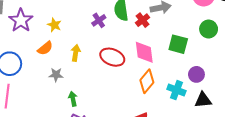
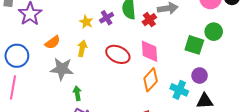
yellow star: (54, 25) -> (86, 22), moved
green square: (178, 44) -> (194, 45), moved
gray star: (56, 75) -> (62, 69), size x1.6

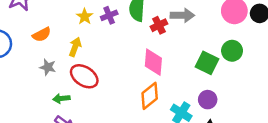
red ellipse: (118, 54) -> (84, 76), moved
gray star: (62, 69) -> (48, 67), size x0.6
green arrow: (77, 93) -> (61, 98), turned -96

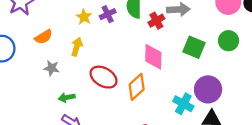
green square: (207, 63) -> (194, 47), moved
red ellipse: (84, 76) -> (104, 77), moved
orange diamond: (150, 96) -> (137, 87), moved
purple circle: (208, 100) -> (208, 89), size x1.5

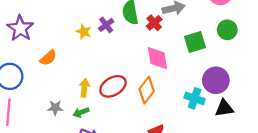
yellow arrow: (77, 47) -> (84, 88), moved
green square: (194, 47) -> (195, 42), turned -30
gray star: (52, 68) -> (55, 108), moved
red ellipse: (104, 77) -> (113, 86), turned -50

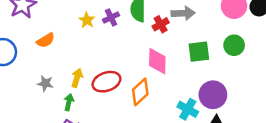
gray star: (55, 108) -> (45, 83), moved
green arrow: (81, 112) -> (69, 102), turned 112

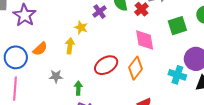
yellow star: (87, 20) -> (81, 28), moved
orange semicircle: (46, 40) -> (40, 49), moved
yellow arrow: (77, 78) -> (70, 46), moved

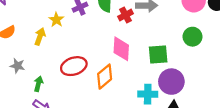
green square: (177, 26) -> (158, 54), moved
cyan cross: (177, 75) -> (148, 94), turned -30

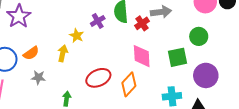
green circle: (192, 37) -> (199, 36), moved
gray star: (17, 66) -> (38, 77), moved
purple circle: (171, 82) -> (206, 75), moved

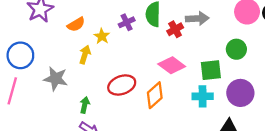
orange semicircle: (31, 53) -> (76, 24), moved
pink diamond: (142, 56) -> (172, 65), turned -55
gray star: (38, 77) -> (56, 79), size x1.5
cyan cross: (172, 96) -> (203, 96), moved

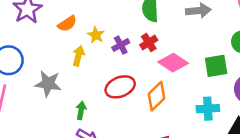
purple cross: (127, 22) -> (121, 45), moved
red cross: (175, 29) -> (149, 43), moved
cyan cross: (203, 96) -> (208, 109), moved

